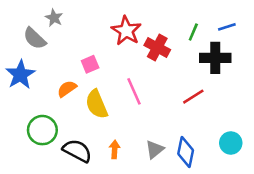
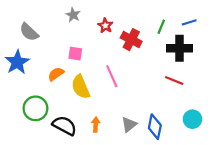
gray star: (54, 18) -> (73, 15), moved
red star: (126, 31) -> (105, 26), size x0.6
pink square: (90, 64) -> (75, 54), turned 32
red line: (193, 97) -> (174, 80), moved, turned 54

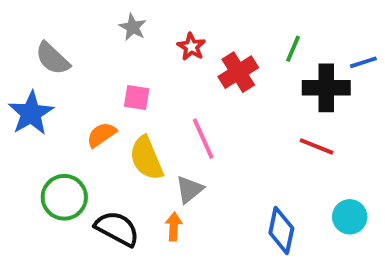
blue line: (189, 22) -> (363, 62), moved
red cross: (131, 40) -> (238, 72), turned 30
gray triangle: (129, 125) -> (189, 189), moved

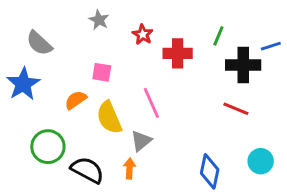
red cross: (238, 72) -> (178, 53), turned 32

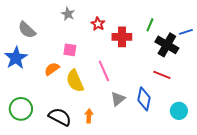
black cross: (243, 65) -> (167, 45), turned 30
gray triangle: (141, 141) -> (118, 99), moved
green circle: (48, 147) -> (21, 109), moved
blue diamond: (210, 171) -> (144, 99), moved

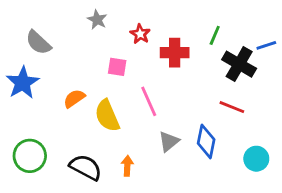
pink square: (70, 50) -> (117, 67), moved

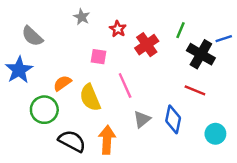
red cross: (175, 53) -> (147, 45), turned -35
green circle: (30, 156) -> (44, 110), moved
orange arrow: (127, 166) -> (107, 140), size x1.6

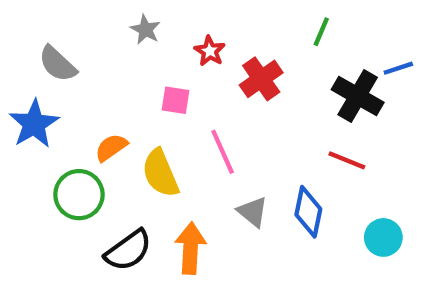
green line: (180, 30) -> (321, 32), moved
gray triangle: (142, 119) -> (253, 212), turned -42
black semicircle: (72, 141) -> (128, 250), turned 116

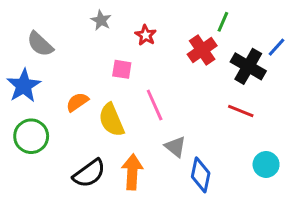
blue line: (398, 68) -> (276, 47), turned -30
red cross: (261, 79) -> (202, 50), moved
green circle: (79, 195) -> (31, 136), moved
blue diamond: (308, 212) -> (201, 175), moved

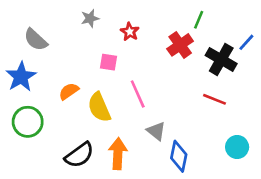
gray star: (101, 20) -> (90, 18), turned 30

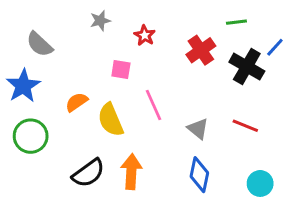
green line: (199, 20) -> (236, 22), moved, turned 60
red line: (215, 99) -> (245, 126), moved
gray triangle: (156, 131) -> (198, 129), moved
cyan circle: (237, 147) -> (260, 183), moved

